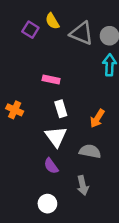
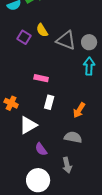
white rectangle: (61, 109) -> (49, 102), turned 32
white triangle: (56, 137) -> (28, 125), moved, turned 36
white circle: (47, 204) -> (38, 180), size x1.5

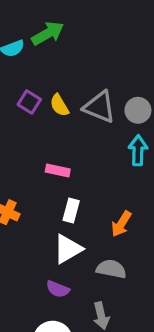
yellow semicircle: (42, 30) -> (59, 105), moved
white triangle: (28, 125) -> (68, 249), moved
purple semicircle: (41, 149) -> (58, 289), turned -32

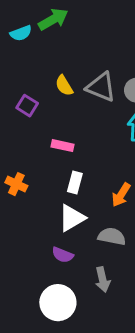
purple square: (29, 102) -> (27, 106), moved

